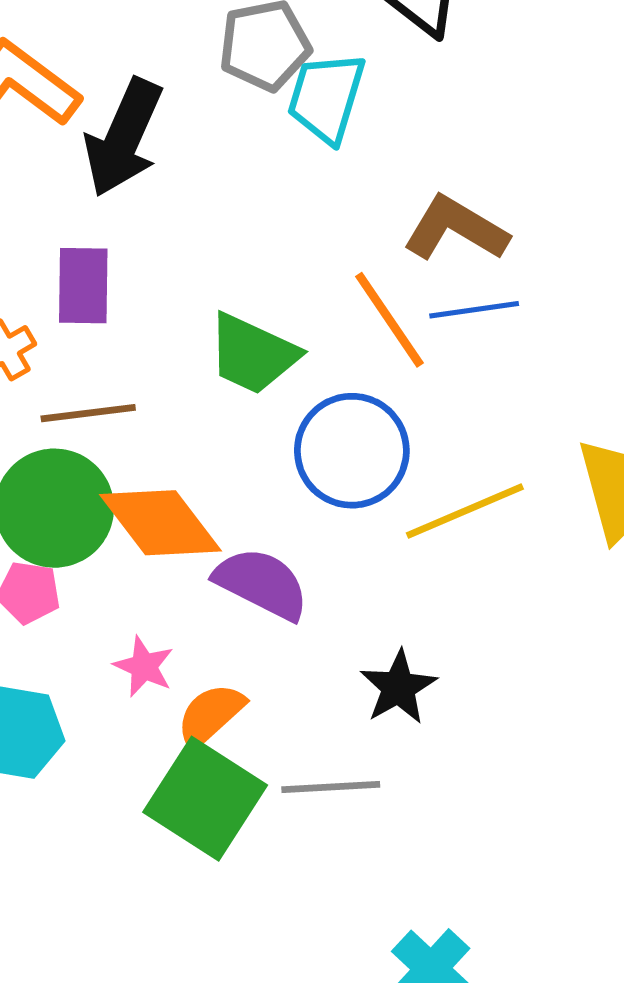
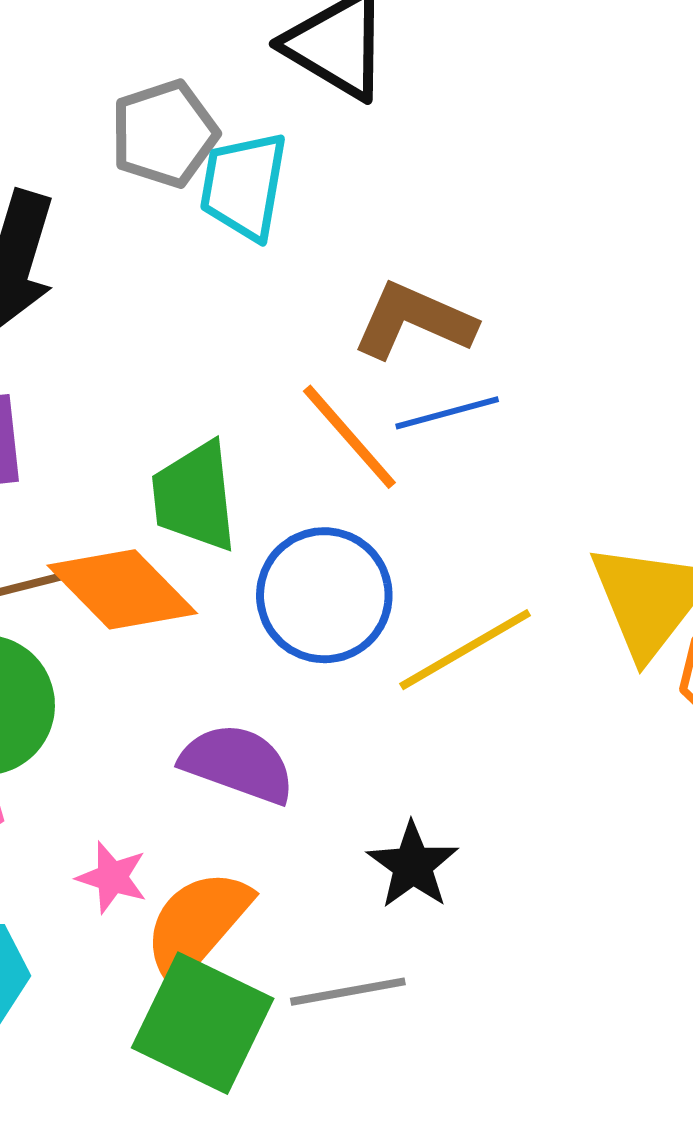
green trapezoid: (253, 354) -> (195, 496), turned 66
orange diamond: (161, 523) -> (122, 589), moved
orange semicircle: (210, 715) -> (197, 925), size x1.4

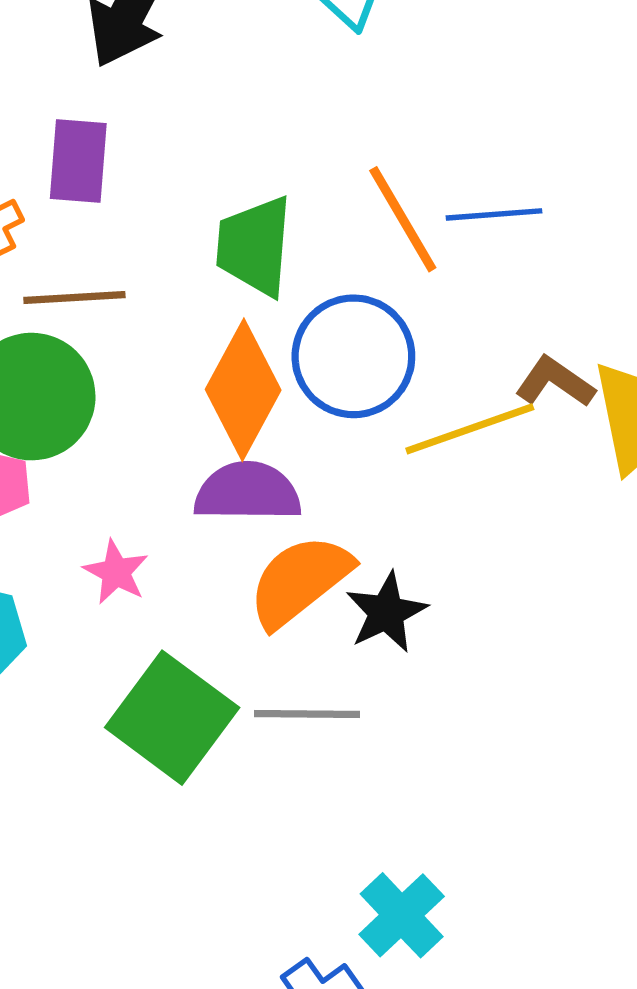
brown L-shape: (414, 321) -> (555, 382), moved, size x0.7
orange diamond: (122, 589) -> (243, 390), moved, turned 62
purple semicircle: (238, 764) -> (248, 492), turned -30
orange semicircle: (197, 925) -> (300, 581), moved

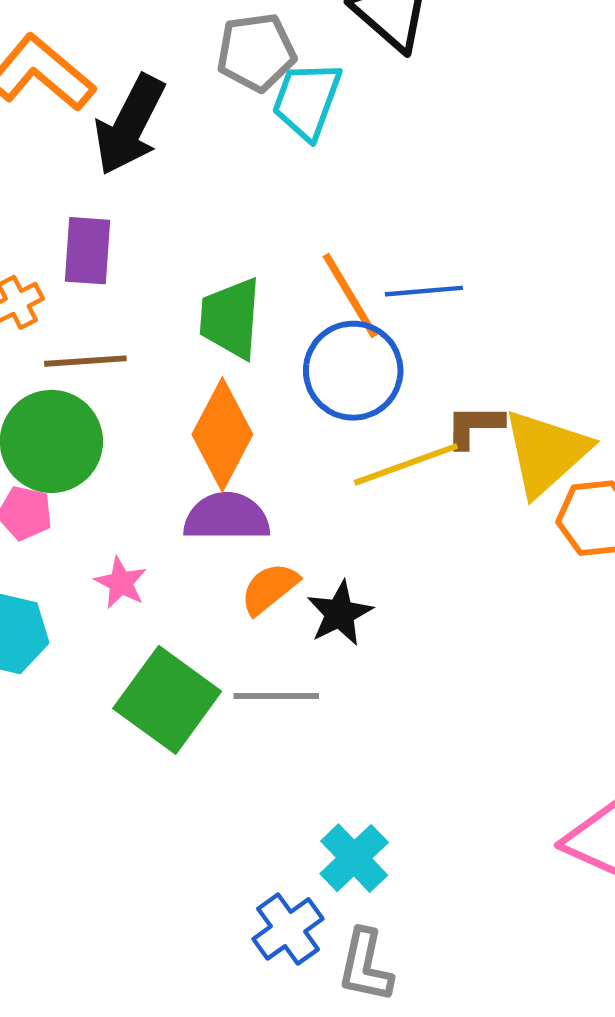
blue circle: (353, 356) -> (353, 371), moved
brown L-shape: (555, 382) -> (474, 426), turned -34
orange semicircle: (300, 581) -> (269, 588), size x0.7

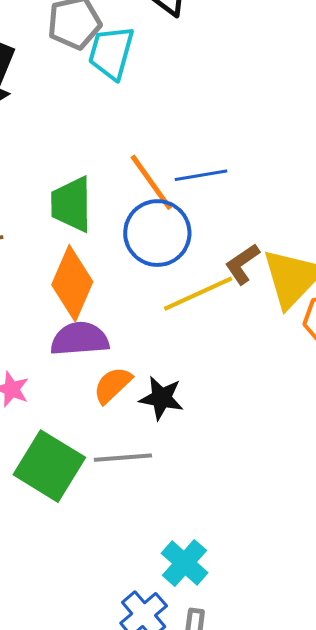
brown L-shape: (474, 426) -> (242, 264), turned -30
black star: (340, 613) -> (161, 398), turned -30

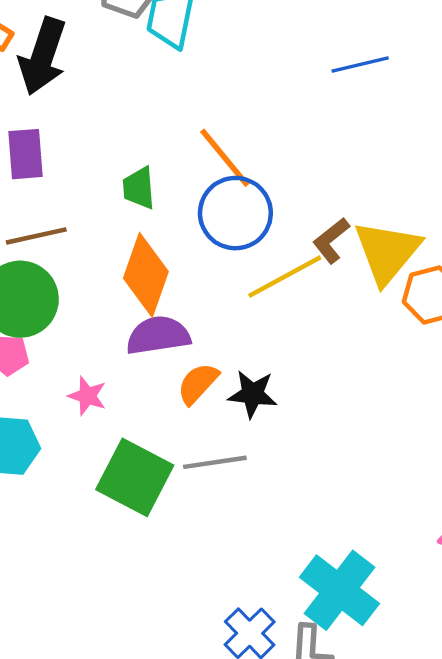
blue line: (201, 175) -> (360, 64), moved
green trapezoid: (71, 204) -> (139, 188), size x0.7
cyan cross: (185, 563) -> (339, 590), moved, size x1.5

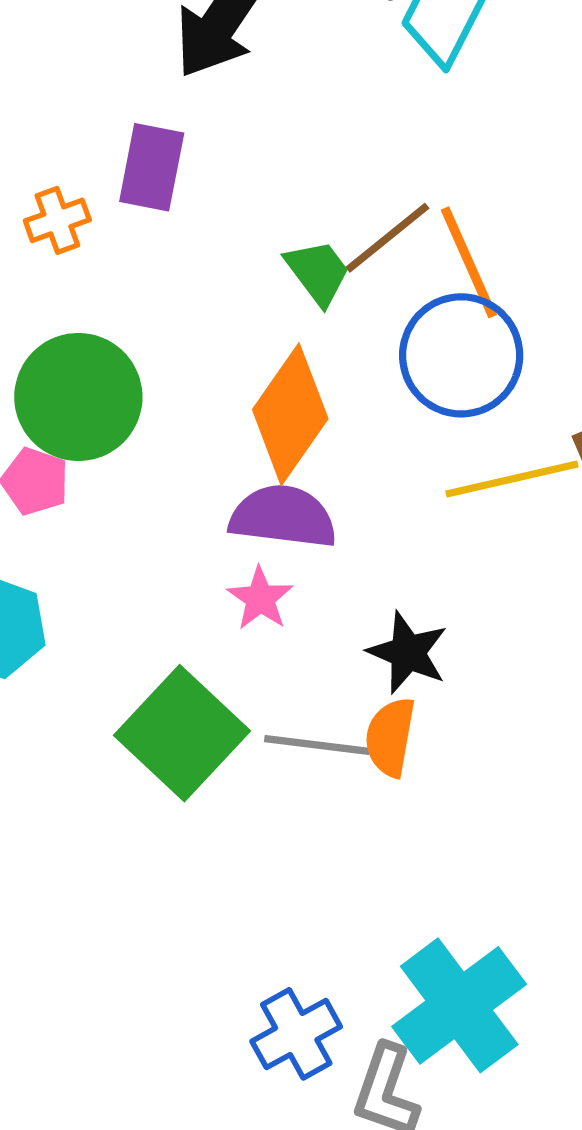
green trapezoid: (139, 188) -> (318, 272), turned 132
brown line: (36, 236) -> (387, 238), moved, turned -42
orange semicircle: (198, 384) -> (390, 737), moved, turned -48
pink star: (87, 396) -> (260, 598), moved

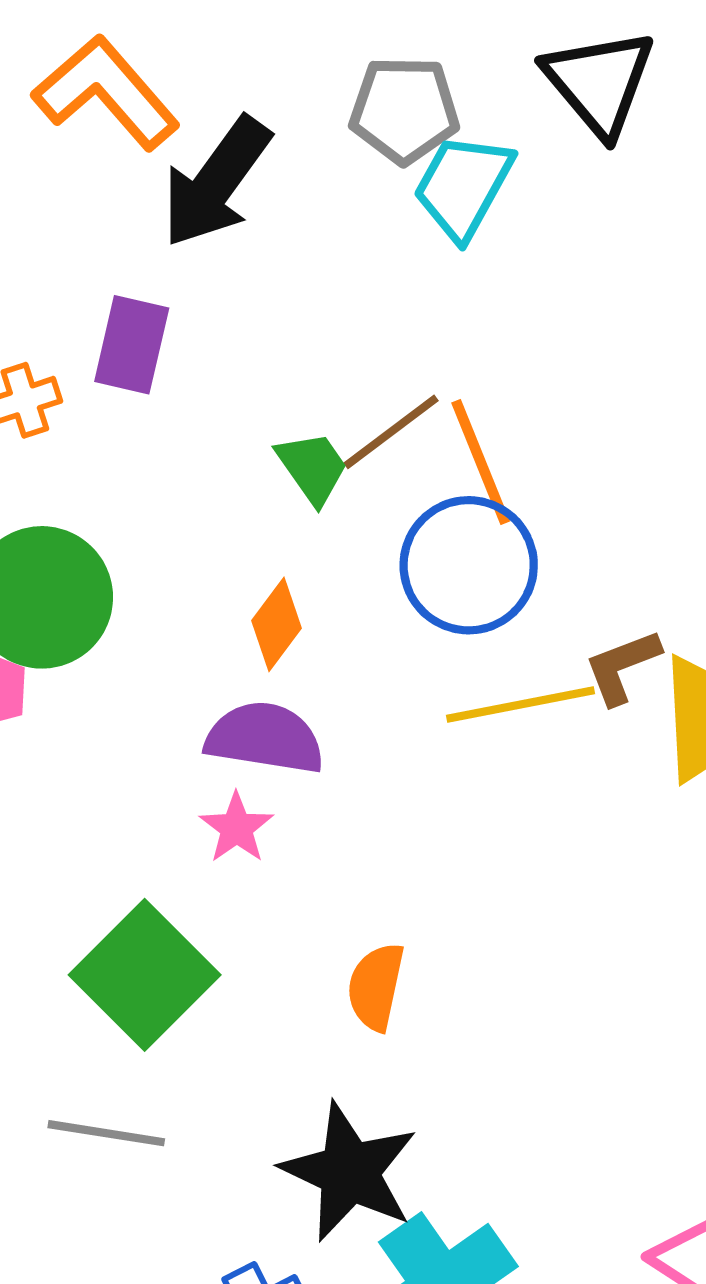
orange diamond: (290, 414) -> (277, 624), size x0.6
black star: (408, 653) -> (349, 1172), moved, size x1.5
gray line: (317, 745) -> (106, 1133), moved

